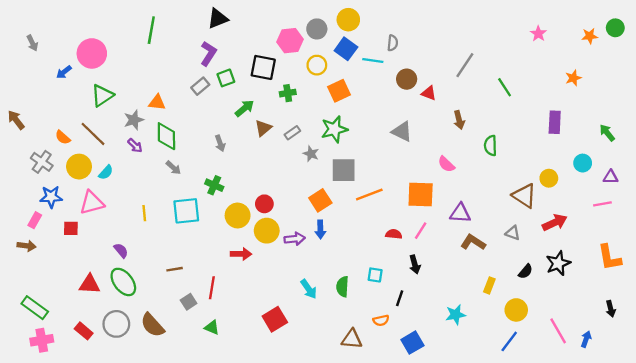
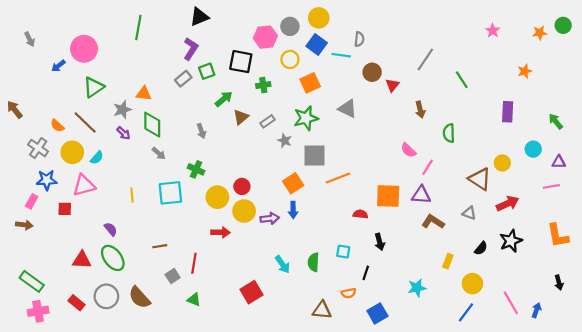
red triangle: (429, 93) -> (392, 85), turned 48
gray triangle: (402, 132) -> (348, 109), moved
orange square: (421, 195) -> (388, 196), moved
pink line: (421, 231) -> (428, 167), moved

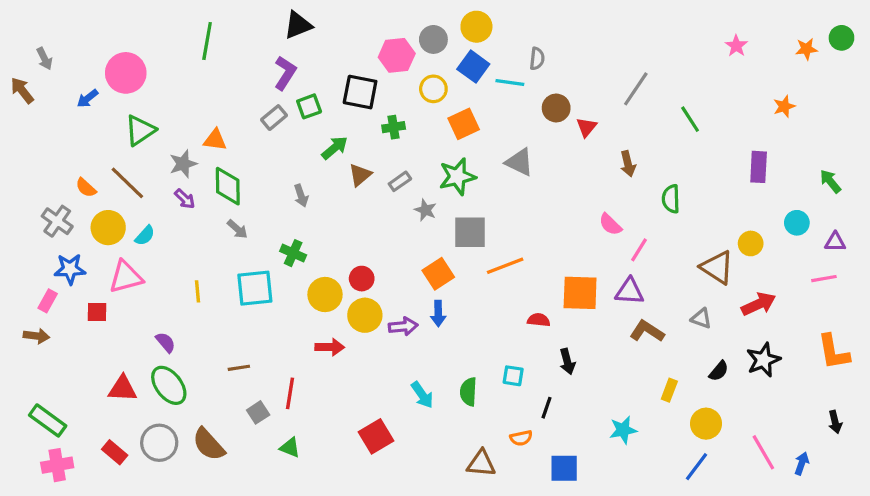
brown arrow: (15, 110) -> (22, 90), moved
blue square: (377, 313) -> (564, 468), turned 30

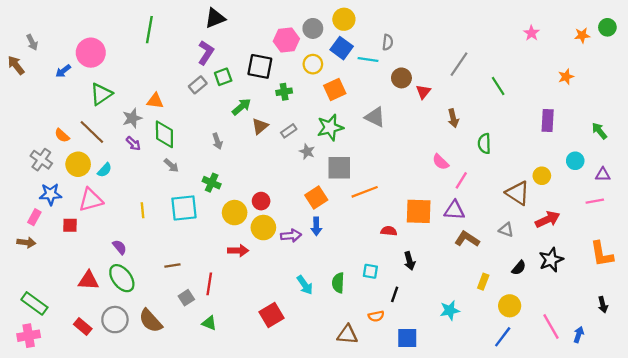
pink cross: (57, 465) -> (29, 336), moved

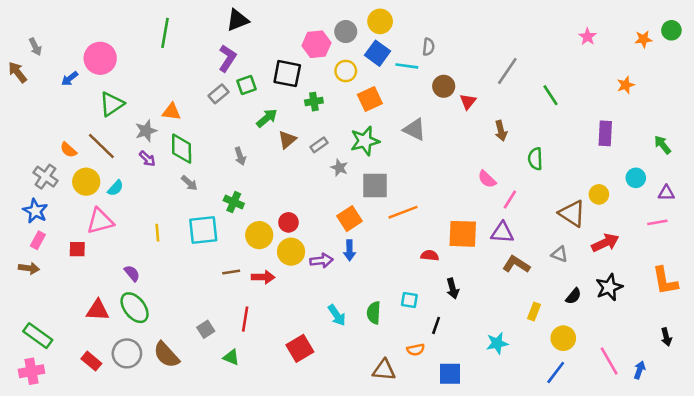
blue star: (50, 194) -> (35, 211), moved, turned 30
brown line: (172, 265) -> (231, 272), moved
red line: (209, 284) -> (245, 319), moved

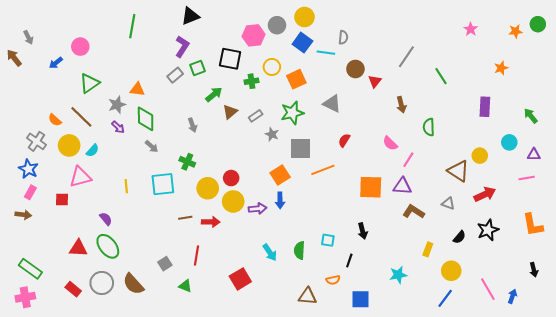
pink circle: (100, 58) -> (80, 47), size x0.7
yellow circle: (346, 71) -> (272, 67), moved
red semicircle: (430, 255) -> (344, 140), moved, turned -64

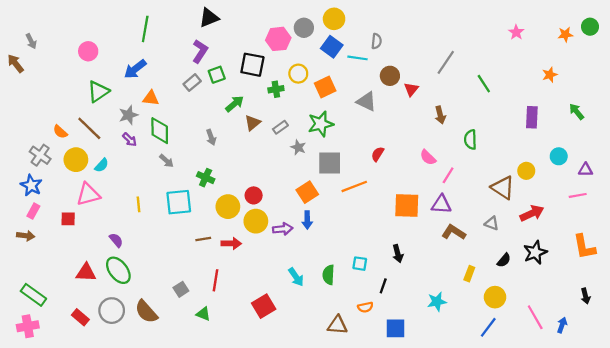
blue arrow: (56, 63) -> (135, 69), moved, size x1.5
gray triangle: (332, 104) -> (366, 102), moved
green arrow: (531, 116) -> (577, 112), moved

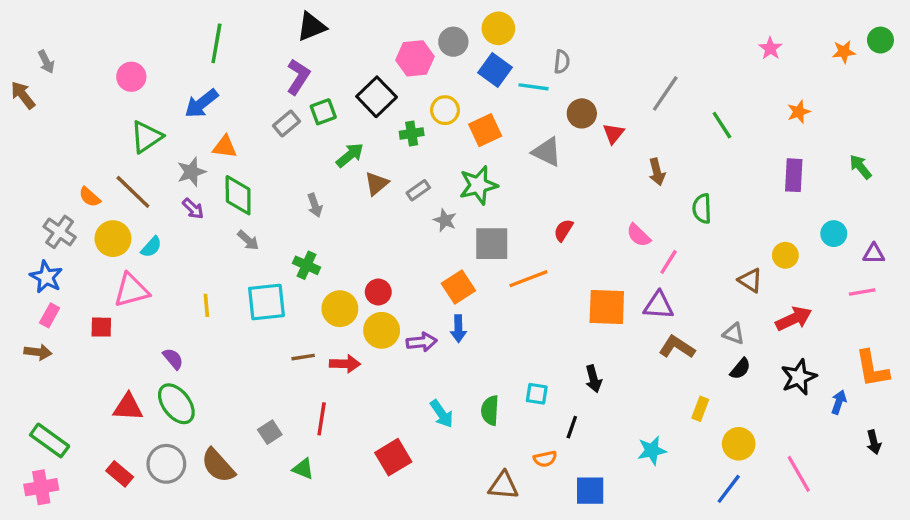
black square: (252, 65) -> (377, 97), turned 35
orange star: (550, 75) -> (799, 112), moved
brown triangle: (503, 188) -> (750, 280), size x0.7
black semicircle: (504, 260) -> (740, 369), moved
blue arrow: (562, 325) -> (839, 402), moved

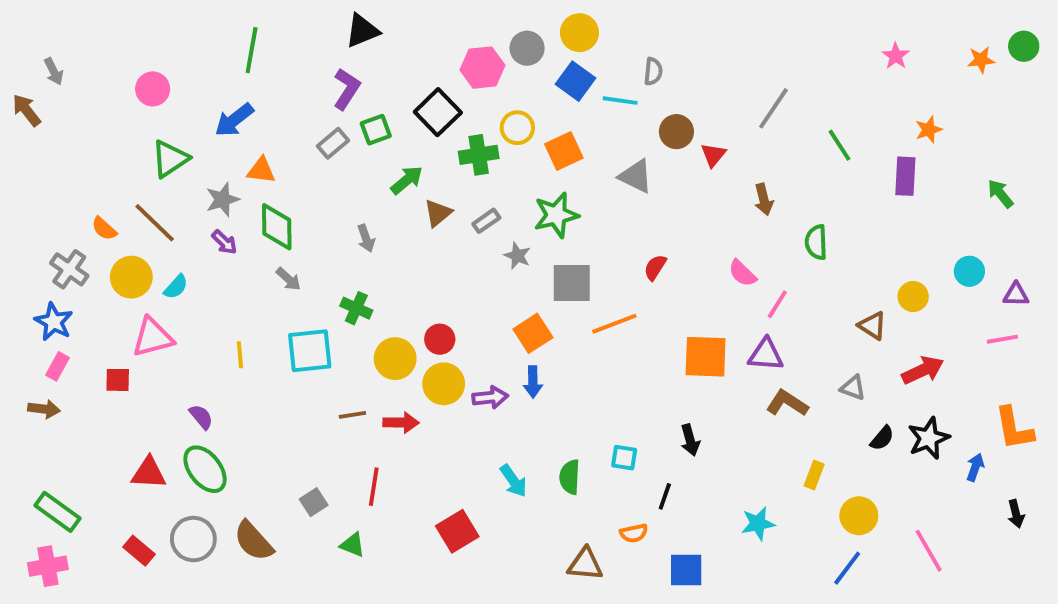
green cross: (412, 133) -> (479, 155), size x1.4
purple rectangle: (794, 175) -> (905, 176), moved
black semicircle: (740, 369) -> (882, 438), moved

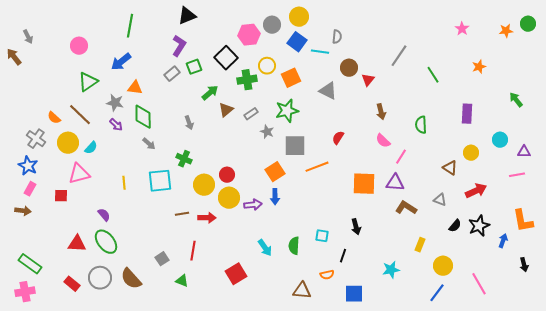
purple rectangle: (905, 176) -> (467, 114), moved
gray star: (222, 200) -> (115, 103), turned 30
brown arrow: (764, 200) -> (381, 112), moved

